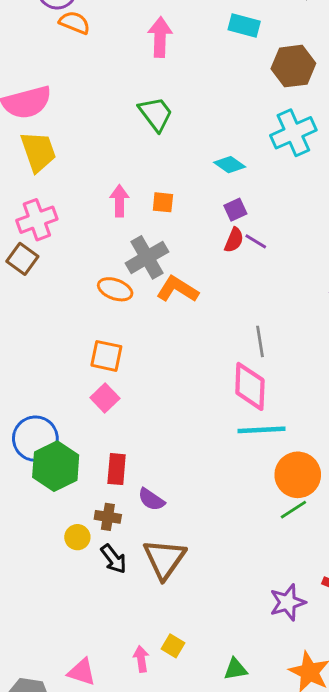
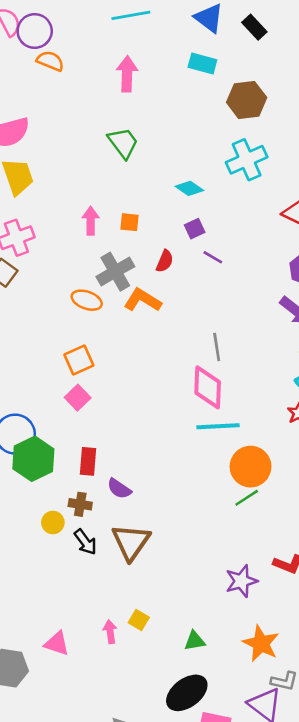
red semicircle: (234, 240) -> (165, 261), moved
orange square: (106, 356) -> (79, 360), turned -36

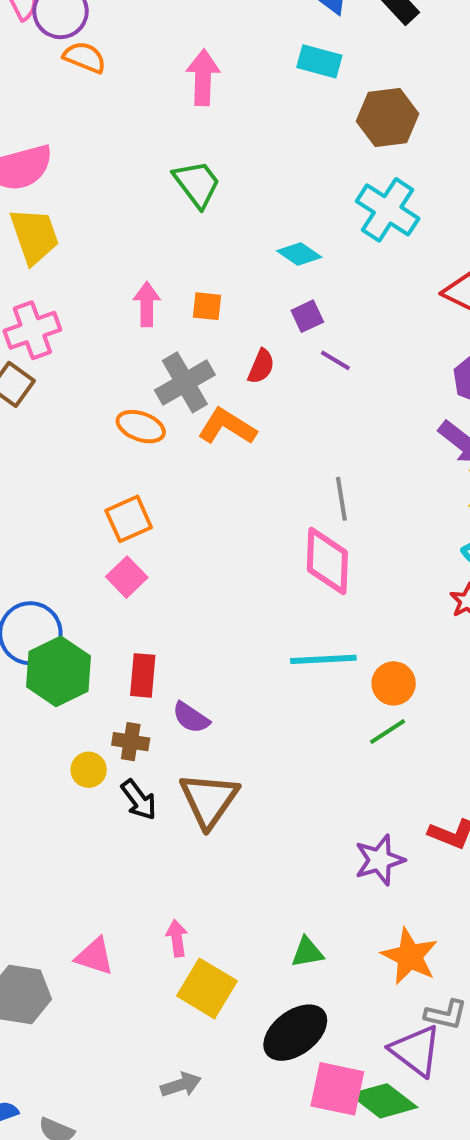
cyan cross: (247, 160) -> (388, 210), turned -33
cyan line: (218, 426) -> (323, 659), moved
orange circle: (251, 467) -> (394, 683), size x0.7
yellow square: (139, 620) -> (207, 988), moved, size x1.8

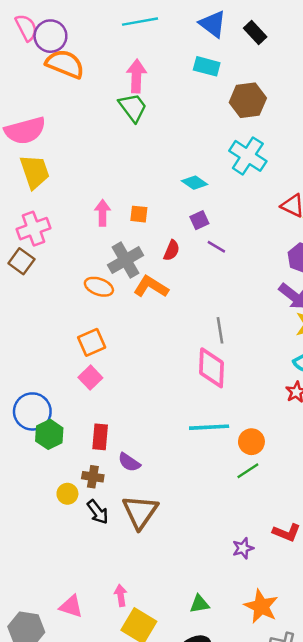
orange semicircle: (85, 57) -> (65, 64), size x1.5
green trapezoid: (197, 184) -> (133, 108), moved
green hexagon: (58, 671) -> (49, 434), size x0.7
purple star: (380, 860) -> (243, 548), size x0.7

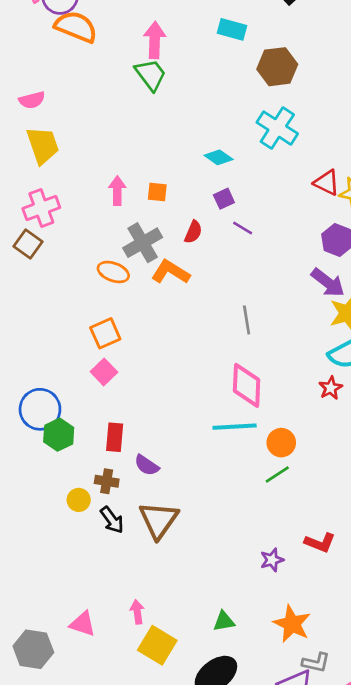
pink semicircle: (25, 131) -> (32, 100), size x0.6
pink diamond: (212, 368) -> (247, 385), moved

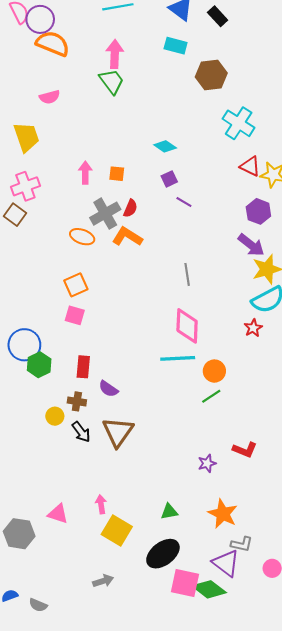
pink semicircle: (32, 100) -> (50, 97), moved
cyan cross: (277, 128) -> (239, 123), moved
red semicircle: (193, 232) -> (130, 208), moved
pink square: (104, 372) -> (75, 315), turned -30

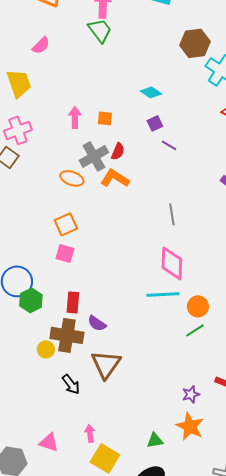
brown hexagon: (211, 75) -> (195, 43), moved
pink semicircle: (50, 97) -> (41, 45), turned -30
brown cross: (77, 401) -> (67, 335), size x1.8
black arrow: (81, 432) -> (71, 384), moved
orange star: (223, 514) -> (190, 426), moved

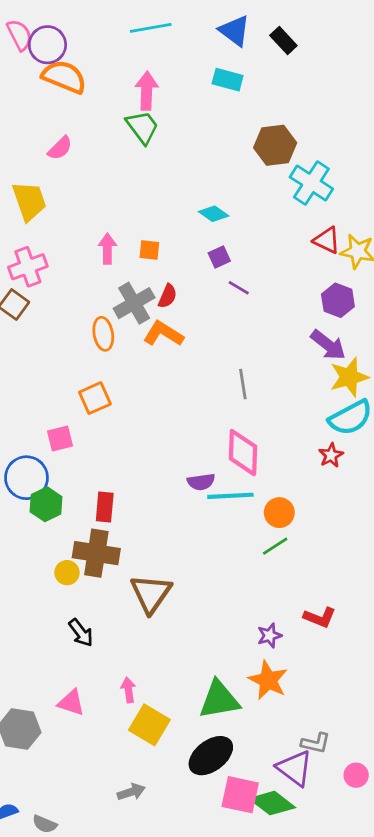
orange ellipse: (72, 178) -> (103, 334), turned 60
pink square: (65, 253) -> (60, 439), moved, turned -30
purple semicircle: (97, 323) -> (201, 482), moved, turned -42
black arrow: (71, 384) -> (81, 633), moved
green triangle: (155, 440) -> (219, 700), size x1.8

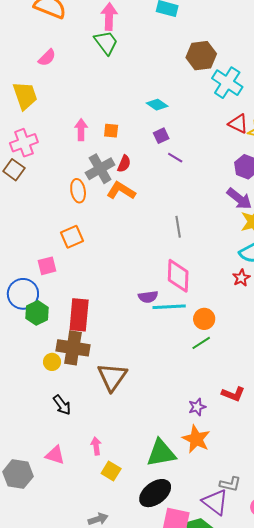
red rectangle: (105, 507) -> (79, 315), size x1.5
yellow square: (149, 725) -> (111, 471), size x0.7

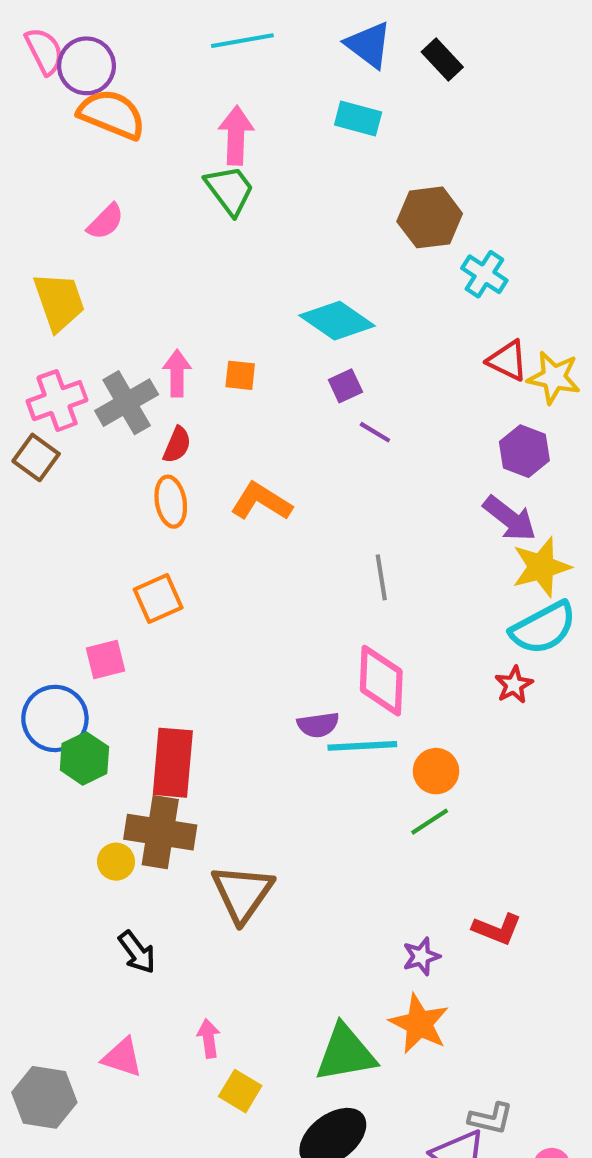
cyan cross: (227, 83) -> (484, 274), size x0.7
cyan diamond: (157, 105) -> (337, 321), size x1.6
red semicircle: (124, 164) -> (177, 445), moved
gray cross: (100, 169) -> (127, 403), moved

